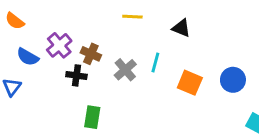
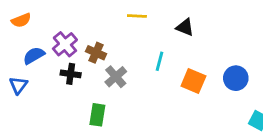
orange semicircle: (15, 21) -> (21, 20), turned -60
blue semicircle: (28, 57) -> (34, 56), turned 120
gray cross: (125, 70) -> (116, 77), moved
black cross: (76, 75) -> (71, 74), moved

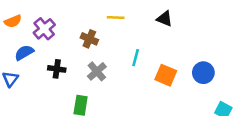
black triangle: (185, 27) -> (165, 19), moved
purple cross: (65, 44) -> (44, 29), moved
brown cross: (96, 53) -> (89, 39), moved

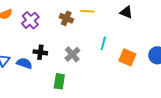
brown cross: (89, 39) -> (66, 18), moved
blue semicircle: (24, 53) -> (24, 63), moved, turned 49

